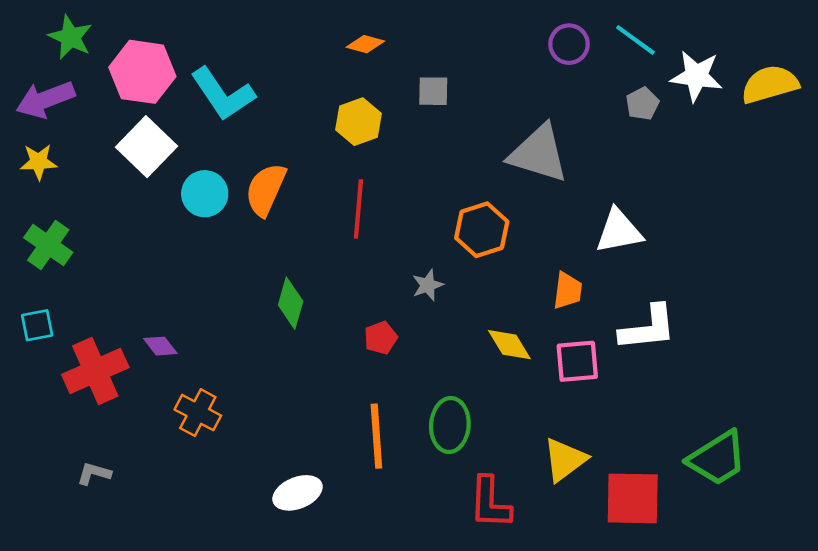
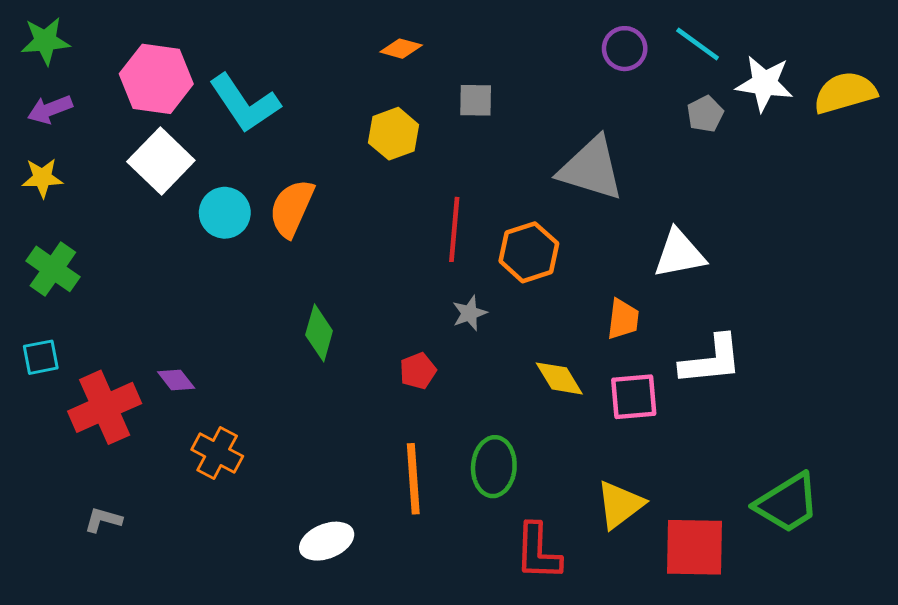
green star: (70, 37) -> (45, 41), moved, turned -30
purple arrow: (45, 100) -> (50, 109), size x0.7
red line: (358, 209) -> (454, 229), moved

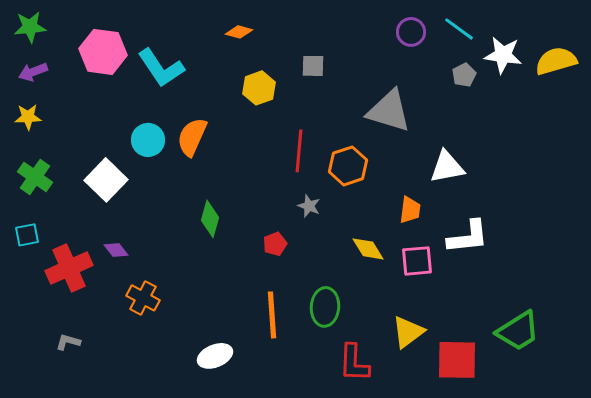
orange diamond: (401, 49) -> (239, 32), moved
white square: (161, 161) -> (106, 180), moved
gray star: (470, 313) -> (309, 206), turned -30

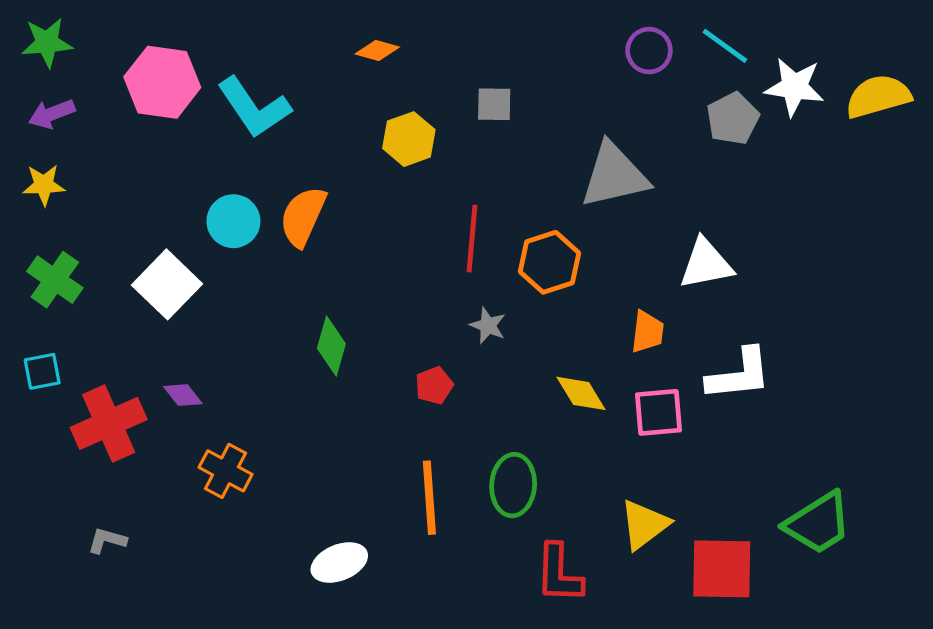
gray pentagon: (464, 75) -> (733, 118), size x1.4
gray triangle: (389, 111) -> (614, 175), turned -30

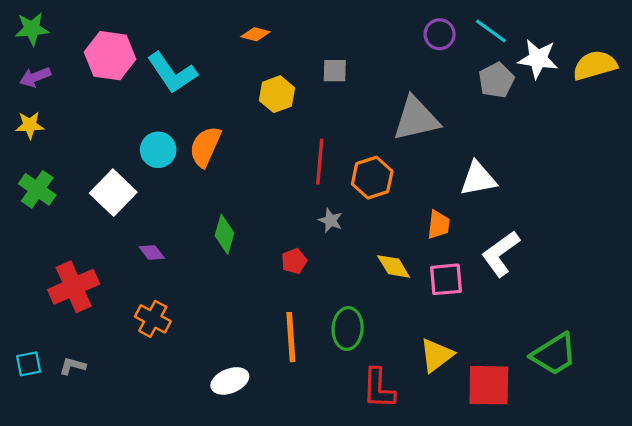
cyan square: (42, 371) -> (29, 364), moved
white L-shape: (739, 374) -> (501, 254), turned 150
purple diamond: (183, 395) -> (152, 253), moved

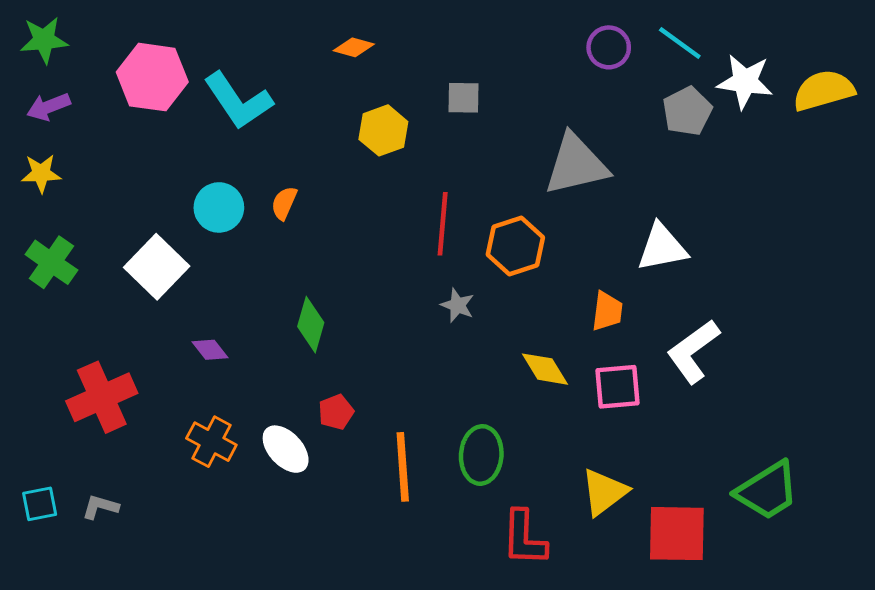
orange semicircle: (205, 147) -> (284, 203), size x0.6
red pentagon: (294, 261) -> (336, 412), moved
white ellipse: (230, 381) -> (286, 449), moved, turned 69

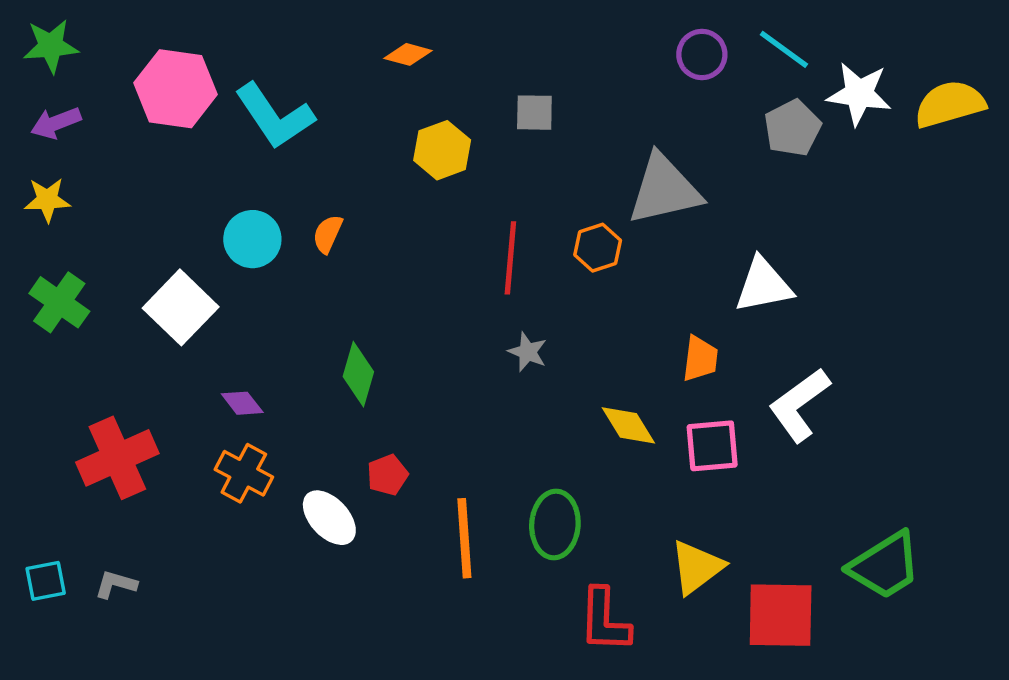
orange hexagon: (515, 246) -> (598, 248), moved, size x0.7
orange cross: (211, 442) -> (244, 473), moved

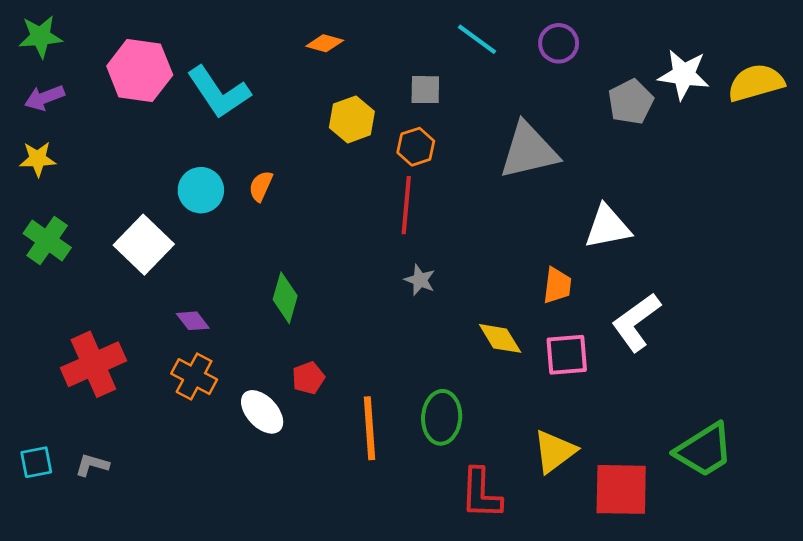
cyan line: (784, 49) -> (477, 39), moved
orange hexagon: (598, 248) -> (416, 147), moved

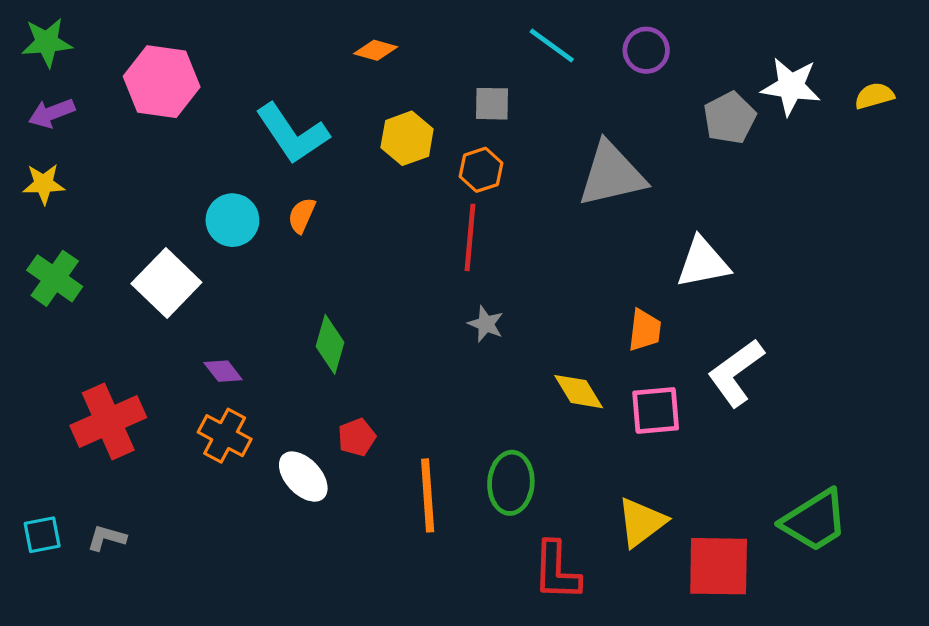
yellow semicircle: (756, 83) -> (874, 96), size x0.6
cyan L-shape: (219, 92) -> (292, 134), moved

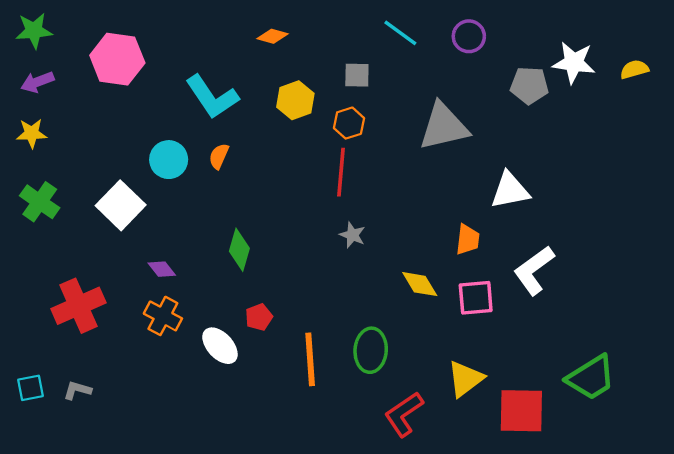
gray pentagon: (730, 118) -> (529, 85), turned 30
red L-shape: (557, 571) -> (404, 414), turned 54

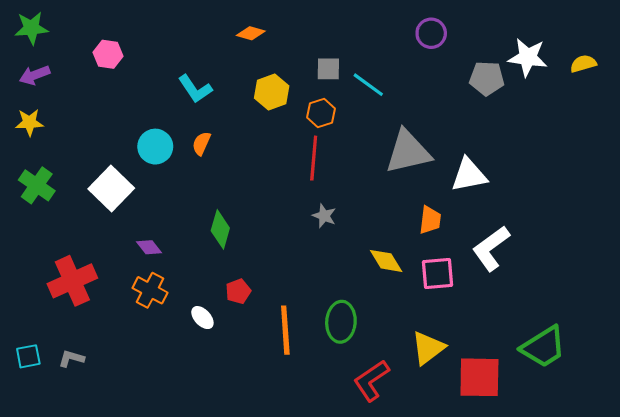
cyan line: (400, 33) -> (368, 85), moved
pink hexagon: (117, 59) -> (108, 54), size x0.6
cyan L-shape: (212, 97) -> (195, 89), size x0.7
gray triangle: (444, 126) -> (408, 152), moved
white ellipse: (220, 346) -> (202, 318), size x0.7

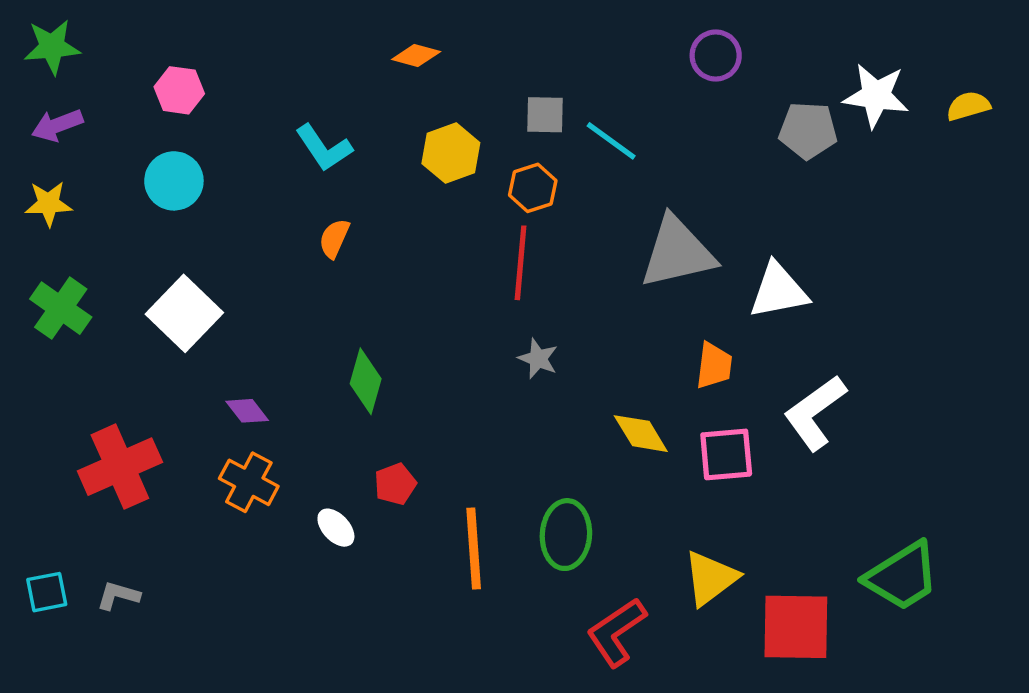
cyan circle: (155, 147) -> (174, 181), moved

